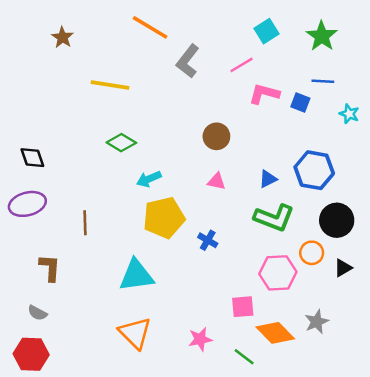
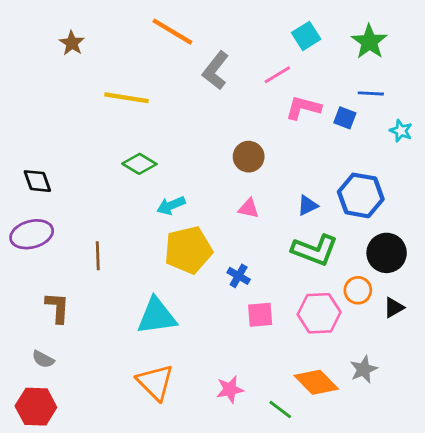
pink square: (243, 307) -> (260, 315), moved

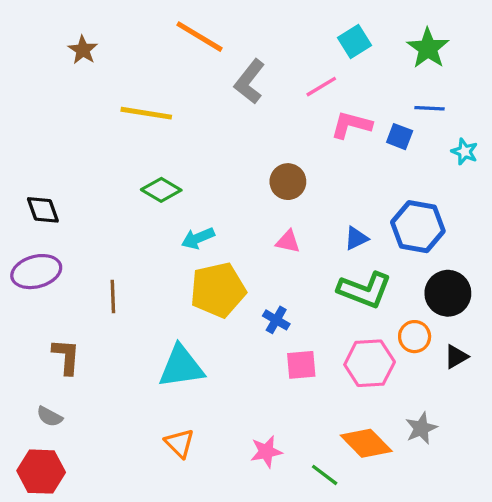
orange triangle: (155, 382) -> (180, 443), size x0.7

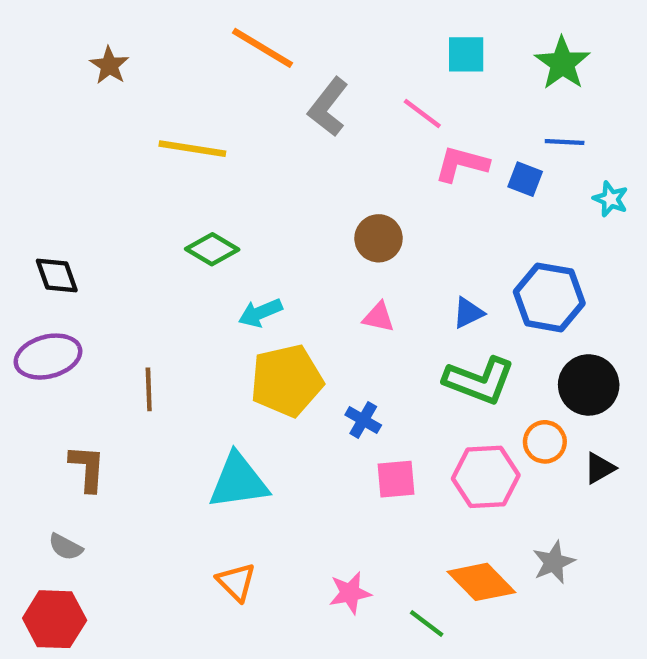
cyan square: (355, 42) -> (466, 54), turned 32
pink line: (321, 87) -> (422, 114), turned 68

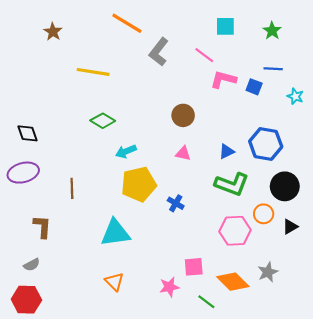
green star: (562, 63) -> (272, 31), size x0.7
pink square: (396, 479) -> (194, 267), moved
gray semicircle: (66, 547) -> (32, 265), turned -56

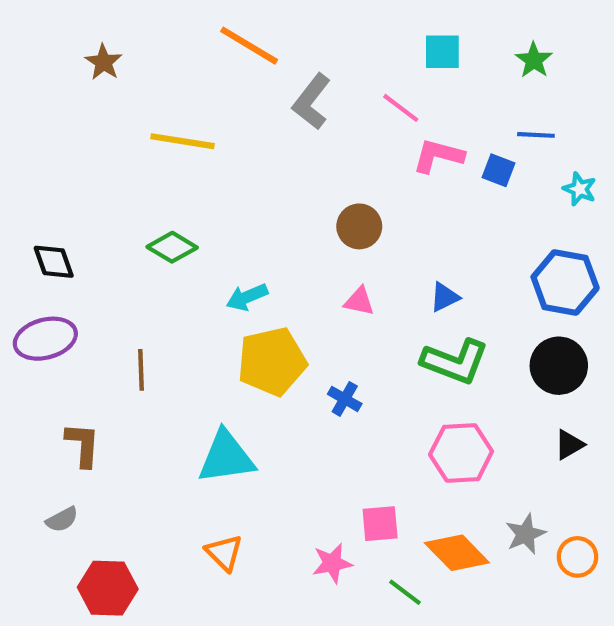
green diamond: (103, 121) -> (172, 247), moved
blue hexagon: (266, 144) -> (565, 283), moved
orange circle: (264, 214) -> (578, 557), moved
red hexagon: (26, 300) -> (108, 588), moved

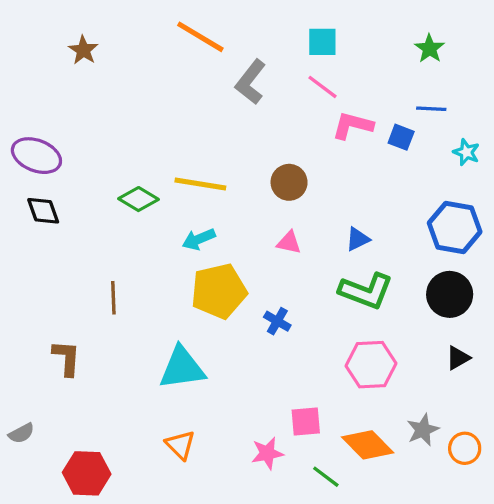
cyan square: (442, 52) -> (322, 42), moved
yellow line: (183, 141) -> (200, 184), moved
purple ellipse: (45, 339) -> (36, 156), moved, turned 36
gray semicircle: (62, 519) -> (21, 433), moved

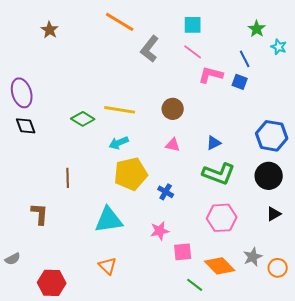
blue line: (431, 109) -> (245, 59), moved, turned 60
cyan star: (466, 152) -> (279, 47), moved
purple ellipse: (36, 156) -> (22, 93), turned 52
pink star: (267, 453) -> (160, 231), moved

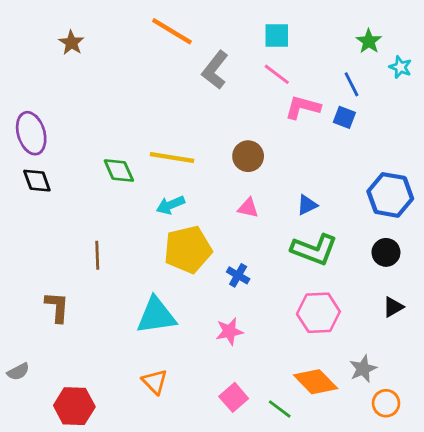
green diamond: (83, 119) -> (119, 171), turned 35
black circle: (269, 176) -> (386, 252), size x0.7
pink square: (183, 252) -> (234, 397), moved, turned -36
orange circle: (278, 268) -> (386, 403), moved

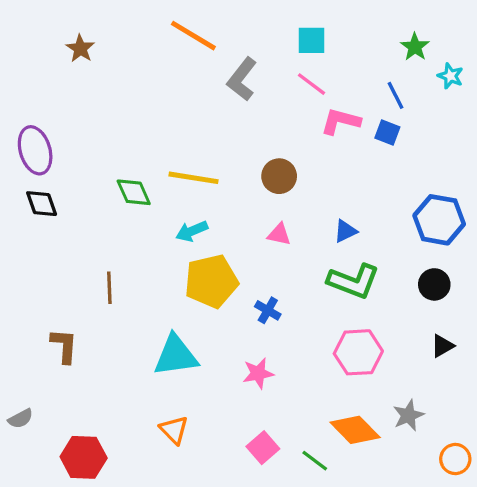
orange circle: (386, 403) -> (455, 459), moved

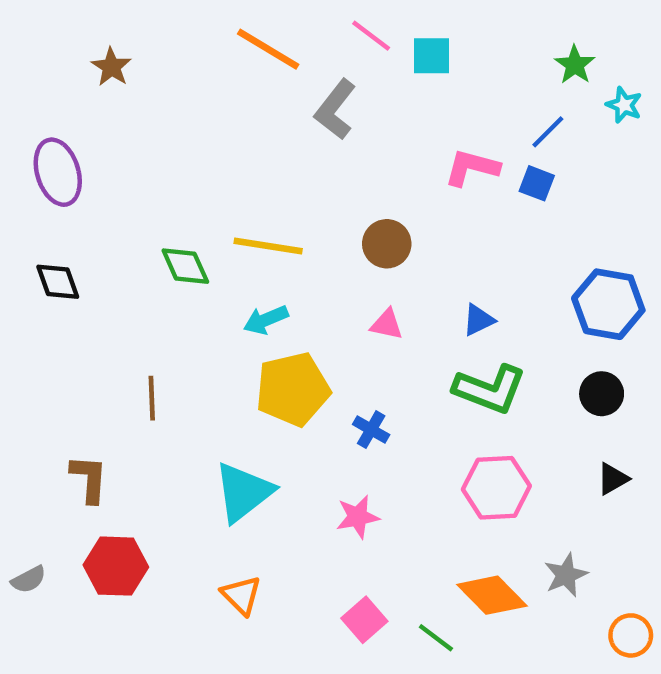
pink line: (311, 84) -> (371, 36), moved
blue line: (395, 95) -> (548, 132), turned 72
purple ellipse: (35, 150) -> (58, 172), moved
cyan triangle: (176, 356) -> (244, 492), turned -30
red hexagon: (84, 457) -> (116, 566), moved

